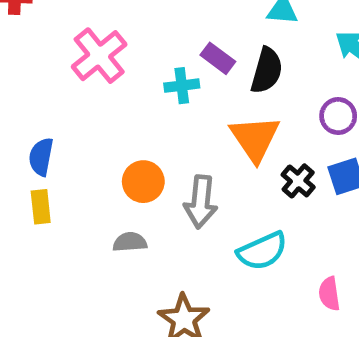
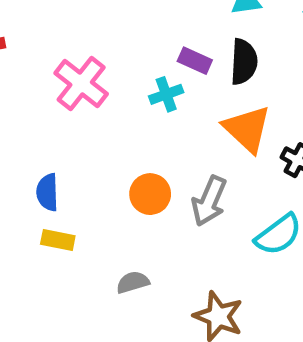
gray arrow: (201, 202) -> (209, 201), turned 30
yellow rectangle: (41, 207) -> (58, 240), turned -60
gray semicircle: (130, 242) -> (133, 282), moved

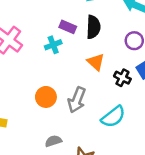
orange triangle: (247, 129) -> (96, 62), size x0.7
gray semicircle: (133, 282) -> (53, 141), moved

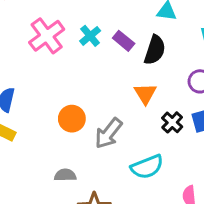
cyan cross: (53, 45) -> (90, 36), moved, turned -35

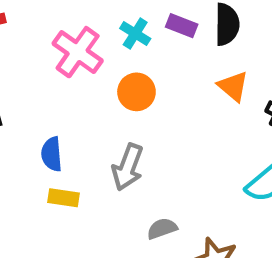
orange circle: (72, 119) -> (136, 92), moved
gray arrow: (109, 133) -> (128, 167), moved

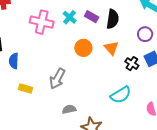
pink cross: (78, 52) -> (42, 22), turned -30
orange circle: (136, 92) -> (83, 48), moved
blue semicircle: (52, 154) -> (14, 61), moved

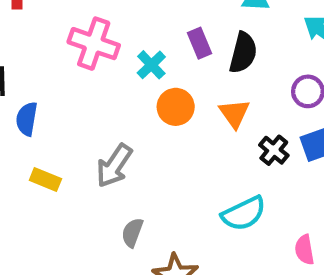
cyan cross: (70, 17) -> (151, 65), moved
purple rectangle: (92, 17) -> (199, 43), turned 32
gray semicircle: (69, 109) -> (132, 233), turned -64

